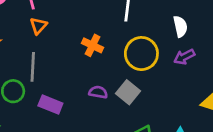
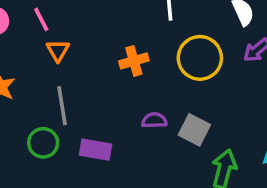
orange cross: (92, 45) -> (134, 61), turned -30
gray square: (128, 92) -> (194, 130), moved

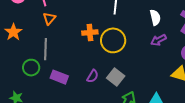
yellow circle: (200, 58) -> (113, 40), moved
purple semicircle: (154, 120) -> (93, 76), moved, turned 112

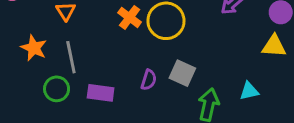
orange star: (13, 32) -> (34, 48), moved
orange cross: (90, 33) -> (130, 17), turned -35

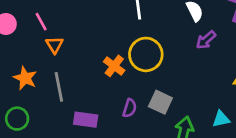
orange cross: (130, 17) -> (114, 66), moved
green circle: (57, 89) -> (17, 119), moved

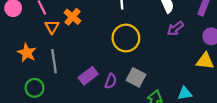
orange cross: (114, 66) -> (72, 17), moved
green circle: (17, 119) -> (35, 88), moved
purple rectangle: (86, 120) -> (88, 76), moved, turned -48

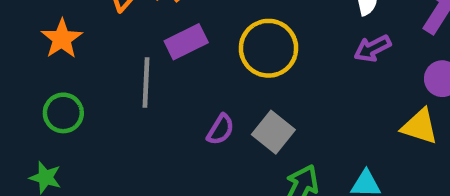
gray line: (54, 61) -> (146, 83), moved
purple rectangle: (88, 76) -> (186, 42), moved

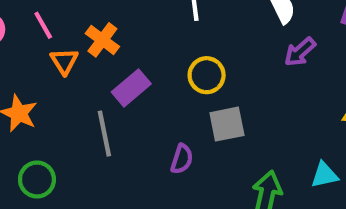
yellow circle: (268, 48) -> (207, 75), size x0.7
gray square: (273, 132) -> (227, 124), moved, turned -36

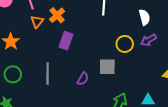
yellow circle: (207, 75) -> (125, 44), moved
purple rectangle: (131, 88) -> (66, 41), turned -42
gray line: (104, 134) -> (48, 73), moved

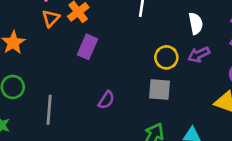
gray square: (107, 67) -> (160, 90), moved
gray line: (48, 73) -> (49, 110), moved

